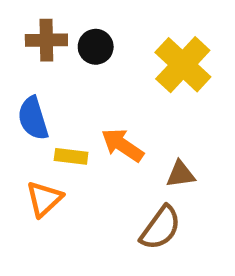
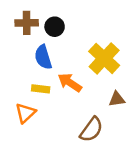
yellow cross: (183, 65) -> (104, 58), moved
blue semicircle: (33, 118) -> (43, 57), moved
brown triangle: (181, 174) -> (117, 99), moved

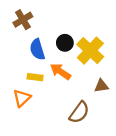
brown cross: (27, 23) -> (23, 20), turned -30
black circle: (55, 27) -> (65, 43), moved

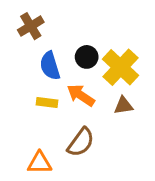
brown triangle: (101, 86) -> (123, 106), moved
orange triangle: (22, 98) -> (40, 163), moved, turned 42
brown semicircle: (79, 112) -> (81, 142), moved

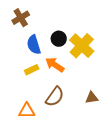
yellow rectangle: (47, 103) -> (32, 70), turned -32
brown triangle: (123, 106) -> (92, 98), moved

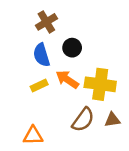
brown cross: (21, 18) -> (46, 22), moved
yellow cross: (82, 46) -> (100, 84), moved, turned -35
brown semicircle: (55, 97) -> (83, 120), moved

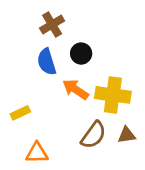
yellow rectangle: (39, 86) -> (20, 113), moved

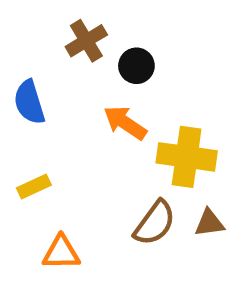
black circle: (81, 54) -> (136, 66), moved
blue semicircle: (47, 62) -> (29, 102), moved
orange arrow: (76, 89) -> (125, 123), moved

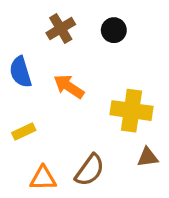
black circle: (136, 66) -> (114, 30), moved
orange arrow: (125, 123) -> (69, 86), moved
brown semicircle: (155, 223) -> (90, 170), moved

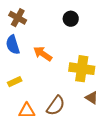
brown cross: (61, 29) -> (18, 18), moved, turned -30
brown triangle: (148, 157) -> (92, 98), turned 40

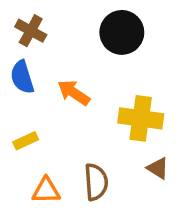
black circle: (71, 19) -> (122, 32), size x1.6
brown semicircle: (56, 106) -> (96, 182), turned -40

